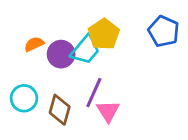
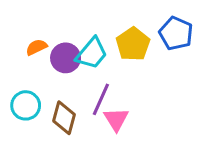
yellow pentagon: (104, 34) -> (133, 44), moved

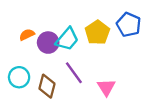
purple line: (101, 99) -> (74, 73), turned -60
pink triangle: (116, 119) -> (106, 87), moved

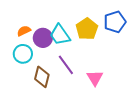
blue pentagon: (129, 25) -> (115, 22), turned 30
cyan trapezoid: (67, 39) -> (60, 35), turned 105
cyan circle: (19, 77) -> (23, 54), moved

